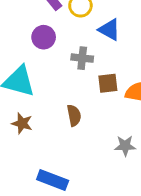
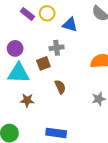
purple circle: (44, 37) -> (15, 48), moved
brown square: (108, 83) -> (43, 63), moved

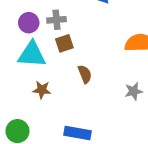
gray cross: (57, 48) -> (56, 20), moved

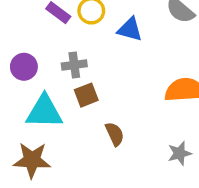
purple circle: (29, 23) -> (24, 67), moved
brown star: (42, 90) -> (32, 160), moved, size x1.5

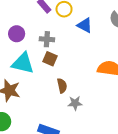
brown square: (86, 95) -> (50, 59), turned 32
gray star: (180, 153) -> (75, 103), moved

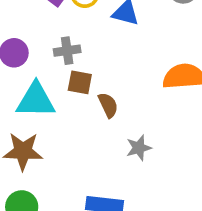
brown semicircle: (62, 86) -> (108, 105), moved

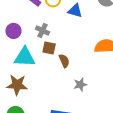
gray cross: (67, 51) -> (43, 30), turned 32

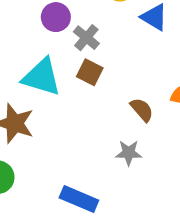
purple circle: (13, 31) -> (56, 17), moved
brown semicircle: (64, 61) -> (142, 110), moved, turned -32

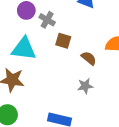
brown square: (90, 72) -> (63, 41), moved

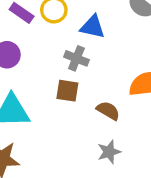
gray cross: (47, 20) -> (76, 58), moved

